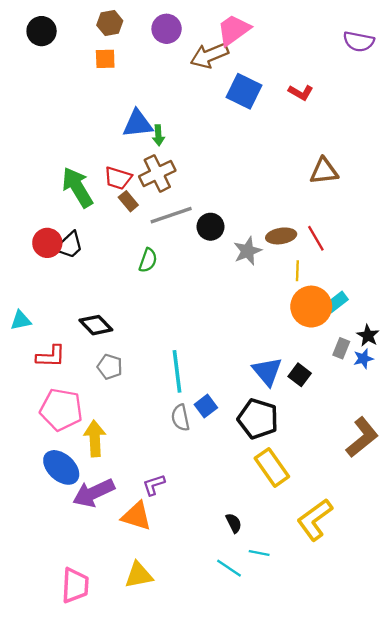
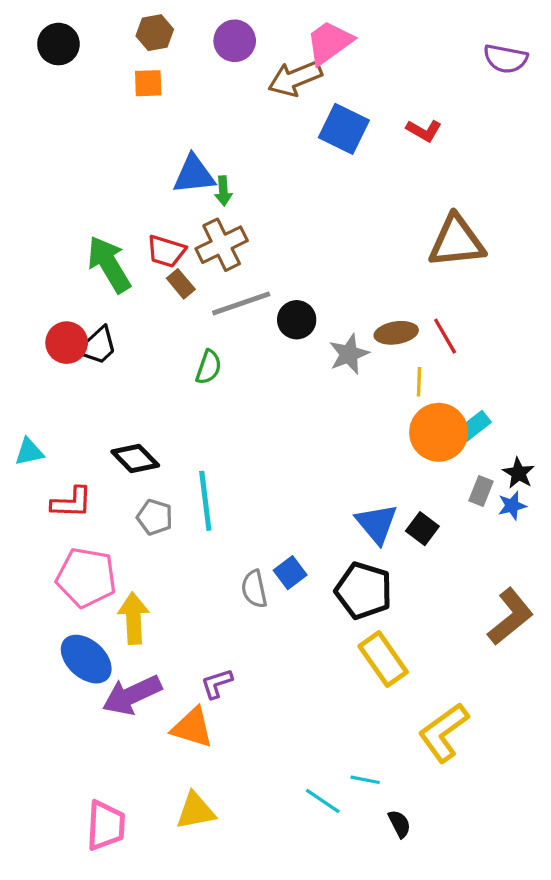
brown triangle: (324, 171) -> (457, 241), size x1.4
cyan line: (177, 371) -> (205, 501), moved
black semicircle: (234, 523) -> (399, 824), moved

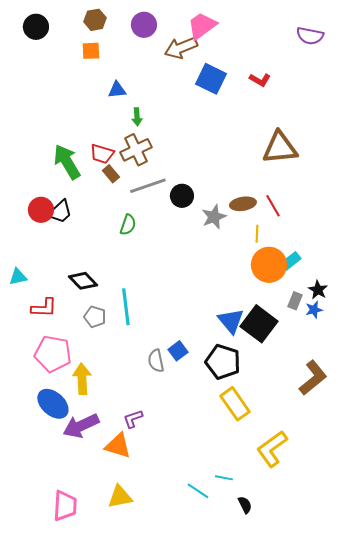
blue triangle: (194, 175) -> (117, 90), moved, size x0.7
black square: (422, 529) -> (259, 324), size x1.8

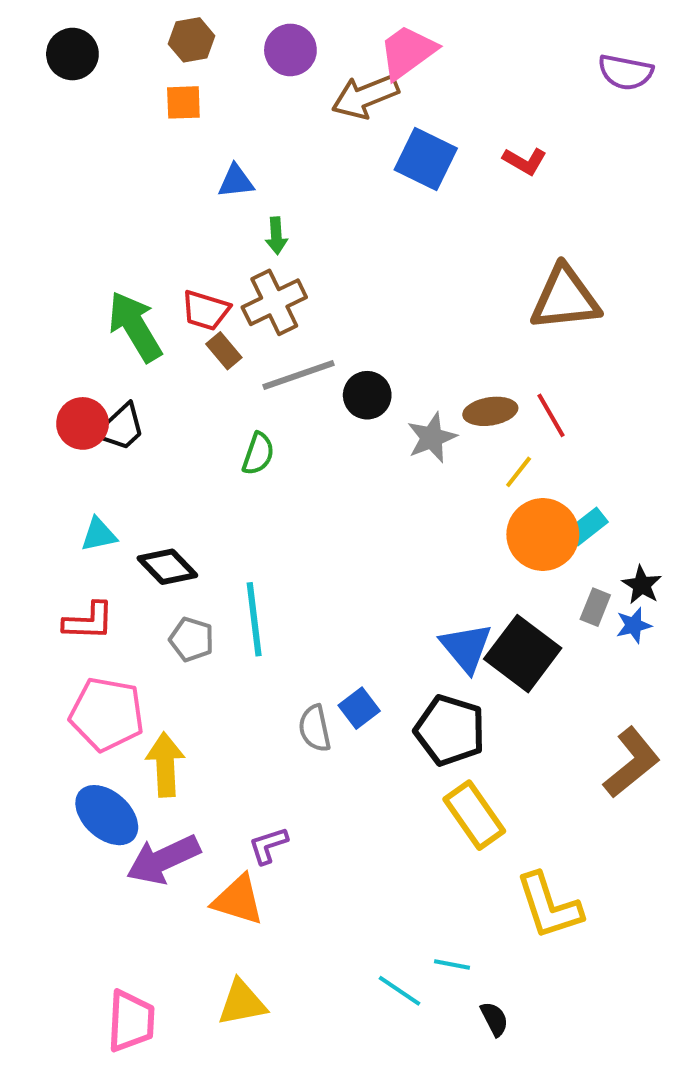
yellow line: (257, 234) -> (519, 472), turned 36
cyan triangle: (18, 277) -> (99, 534), moved
yellow L-shape: (272, 449) -> (549, 906), turned -72

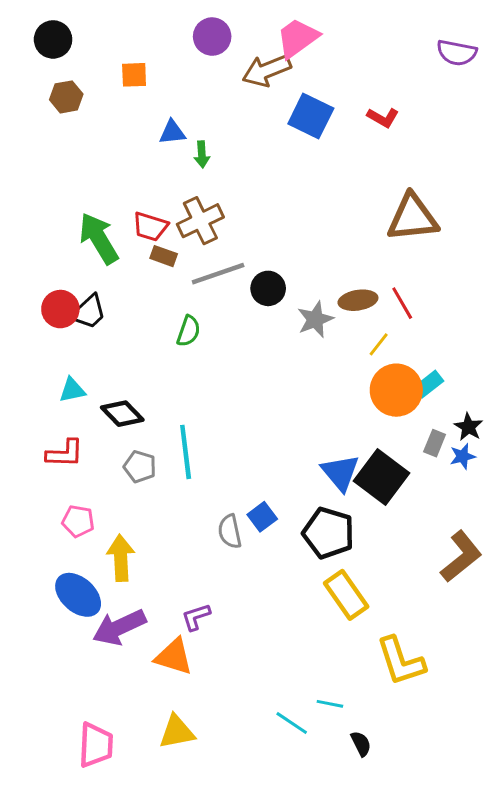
brown hexagon: (192, 40) -> (66, 97), moved
green arrow: (276, 236) -> (202, 154), moved
brown rectangle: (224, 351) -> (164, 256), turned -30
pink pentagon: (107, 714) -> (78, 521), size x0.6

